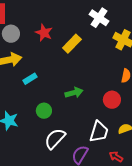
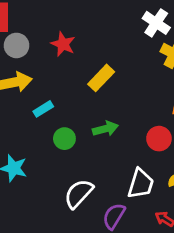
white cross: (99, 18) -> (156, 23), moved
yellow rectangle: (72, 44) -> (101, 78), moved
green circle: (44, 111) -> (64, 139), moved

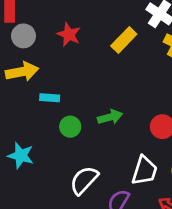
yellow rectangle: (101, 78) -> (124, 40), moved
cyan rectangle: (43, 109) -> (50, 98), turned 36

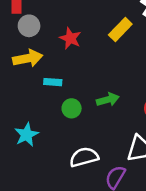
red star: (69, 35) -> (70, 38), moved
cyan star: (21, 156) -> (27, 135), turned 30
white semicircle: (84, 180) -> (84, 157), turned 32

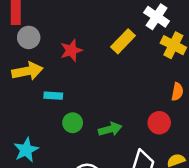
red star: (70, 38) -> (71, 50), turned 30
green arrow: (108, 100) -> (110, 129), moved

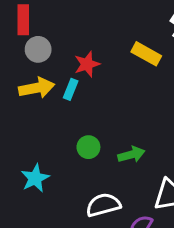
yellow rectangle: (123, 41) -> (146, 54), turned 75
cyan rectangle: (53, 96) -> (71, 89), moved, turned -72

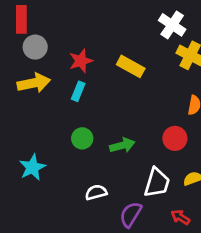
yellow rectangle: (146, 54) -> (131, 66), moved
cyan rectangle: (71, 89) -> (78, 91), moved
white semicircle: (103, 205) -> (96, 192), size x0.7

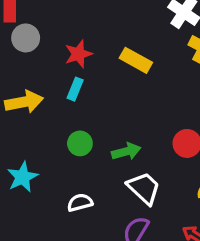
yellow arrow: (34, 83) -> (24, 102), moved
white trapezoid: (157, 183) -> (144, 188), moved, turned -64
white semicircle: (96, 192) -> (80, 203), moved

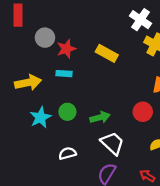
gray circle: (26, 38) -> (45, 38), moved
cyan rectangle: (75, 89) -> (64, 74), turned 72
cyan star: (22, 177) -> (40, 117), moved

